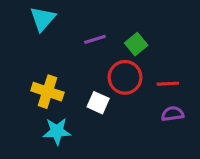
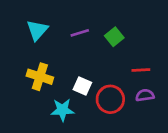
cyan triangle: (43, 19) -> (37, 30), moved
red circle: (125, 77) -> (110, 99), moved
cyan star: (57, 131) -> (62, 110), moved

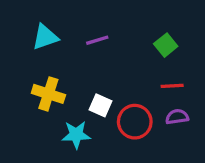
cyan triangle: (37, 30) -> (45, 37), turned 30
green square: (114, 37) -> (166, 45), moved

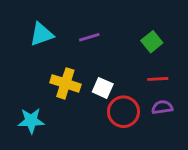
yellow cross: (48, 94) -> (65, 83), moved
white square: (101, 105) -> (103, 88), moved
cyan star: (76, 135) -> (31, 121), moved

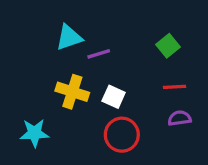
cyan triangle: (42, 34) -> (69, 37), moved
purple line: (89, 37) -> (99, 54), moved
red circle: (123, 112) -> (122, 135), moved

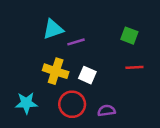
green square: (168, 46) -> (129, 36), turned -30
purple semicircle: (179, 118) -> (106, 111), moved
red circle: (122, 135) -> (72, 104), moved

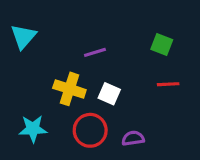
cyan triangle: (53, 29) -> (23, 37), moved, turned -30

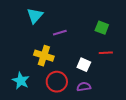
cyan triangle: (23, 37) -> (35, 16), moved
white square: (109, 94) -> (84, 65), moved
cyan star: (33, 129) -> (21, 81), turned 30

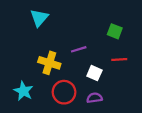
purple line: (60, 33) -> (79, 49), moved

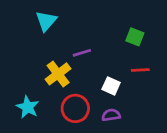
purple line: (79, 49) -> (82, 53), moved
yellow cross: (49, 63) -> (58, 74), turned 35

